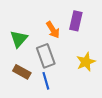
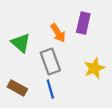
green triangle: (19, 39) -> (21, 43), turned -30
brown rectangle: (22, 72) -> (17, 88), moved

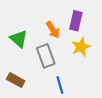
yellow star: (94, 68) -> (81, 47), moved
blue line: (50, 89) -> (60, 85), moved

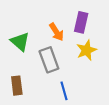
brown rectangle: (16, 80) -> (17, 86), turned 54

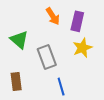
orange arrow: (56, 32) -> (53, 16), moved

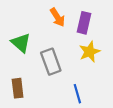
blue line: (61, 87) -> (77, 94), moved

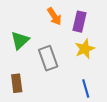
green triangle: (21, 43) -> (20, 40), turned 36
blue line: (77, 94) -> (86, 88), moved

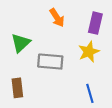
purple rectangle: (79, 22) -> (95, 23), moved
gray rectangle: (48, 58) -> (50, 62), turned -65

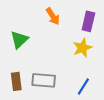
gray rectangle: (50, 62) -> (44, 80), moved
blue line: (90, 93) -> (83, 86), turned 48

